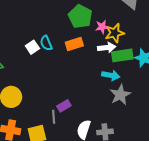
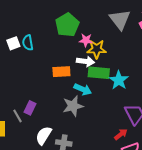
orange rectangle: (74, 44) -> (61, 72), moved
gray star: (120, 95) -> (73, 106), moved
purple rectangle: (64, 106) -> (30, 108), turned -48
gray line: (54, 117) -> (17, 116), turned -40

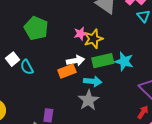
green pentagon: (67, 25) -> (36, 28), moved
cyan semicircle: (28, 43) -> (27, 67), moved
white arrow: (85, 61) -> (75, 61), moved

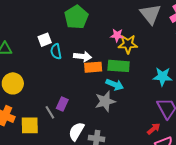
white arrow: (75, 61) -> (83, 56), moved
green rectangle: (103, 61) -> (119, 66), moved
cyan star: (124, 61) -> (162, 77), moved, turned -30

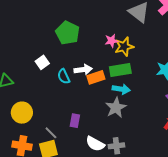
cyan semicircle: (56, 51) -> (64, 76), moved
gray line: (50, 112) -> (51, 133), moved
white semicircle: (76, 131) -> (95, 144), turned -78

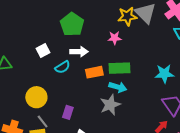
yellow star: (124, 47) -> (127, 16), moved
white arrow: (83, 70) -> (79, 52), moved
cyan semicircle: (64, 76) -> (63, 67), turned -105
yellow circle: (22, 113) -> (36, 97), moved

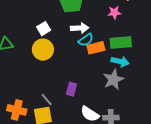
cyan semicircle: (63, 67) -> (86, 40), moved
yellow circle: (36, 97) -> (43, 50), moved

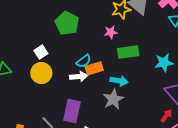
white arrow: (80, 28) -> (79, 76), moved
green rectangle: (121, 42) -> (128, 52), moved
purple rectangle: (71, 89) -> (72, 111), size x1.6

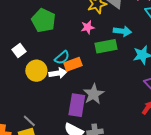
yellow circle: (41, 73) -> (36, 71), moved
cyan arrow: (119, 81) -> (122, 31), moved
purple rectangle: (72, 111) -> (77, 105), moved

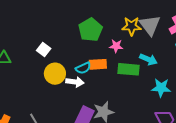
green pentagon: (44, 20) -> (90, 30), moved
white square: (19, 51) -> (44, 49), turned -32
orange rectangle: (73, 64) -> (98, 64), moved

